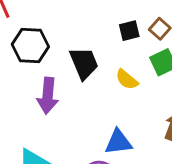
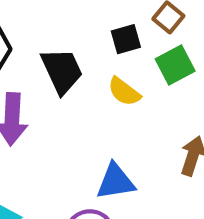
black square: (129, 31) -> (126, 39), moved

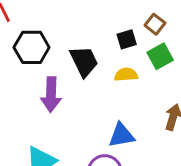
yellow semicircle: (124, 92) -> (126, 75), turned 140

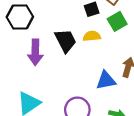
black trapezoid: (84, 61) -> (65, 41), moved
blue triangle: (121, 135) -> (106, 80), moved

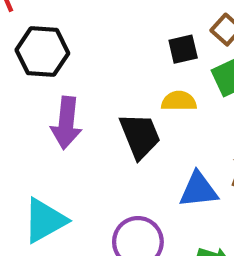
black trapezoid: (65, 41) -> (140, 136), moved

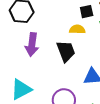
yellow semicircle: (179, 101) -> (77, 29), moved

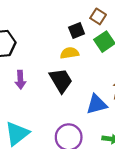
purple arrow: (32, 45) -> (20, 80), size x0.7

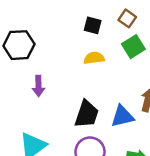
black square: (77, 31) -> (93, 25), moved, turned 35
black trapezoid: (61, 80) -> (87, 114), moved, turned 48

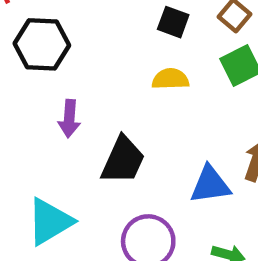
black trapezoid: (87, 114) -> (123, 160), moved

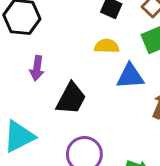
blue triangle: (210, 185) -> (130, 76), moved

